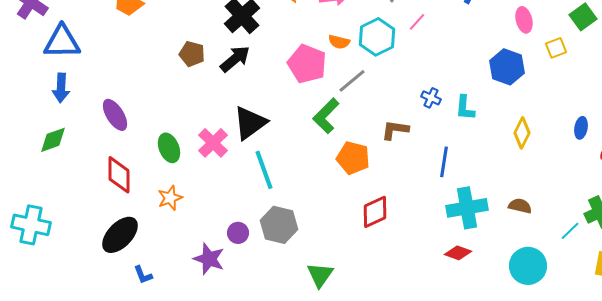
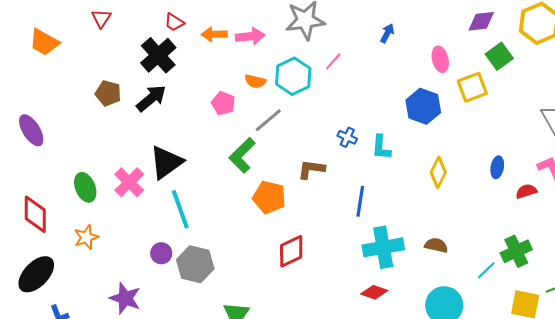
yellow square: (556, 48) -> (472, 87), size x1.4
pink pentagon: (307, 64) -> (223, 103), size x0.6
purple ellipse: (115, 115) -> (31, 130), moved
purple circle: (238, 233) -> (161, 253), moved

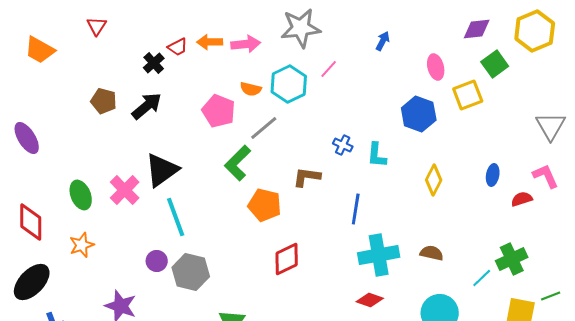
red trapezoid: (174, 22) -> (178, 47), moved, turned -60
black cross: (158, 55) -> (154, 63), size x0.6
pink pentagon: (223, 103) -> (219, 111), size x1.4

